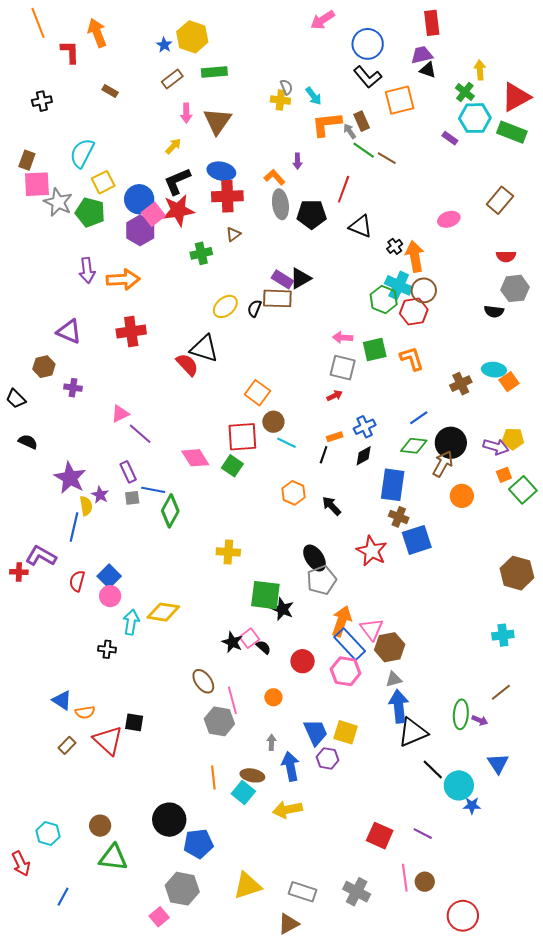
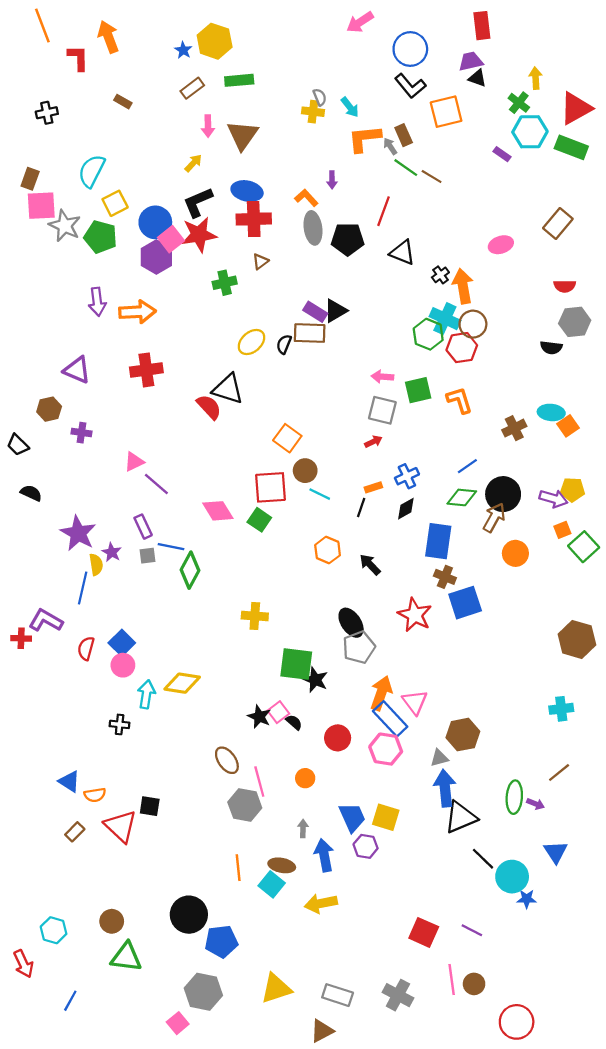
brown hexagon: (390, 647) -> (463, 735), moved

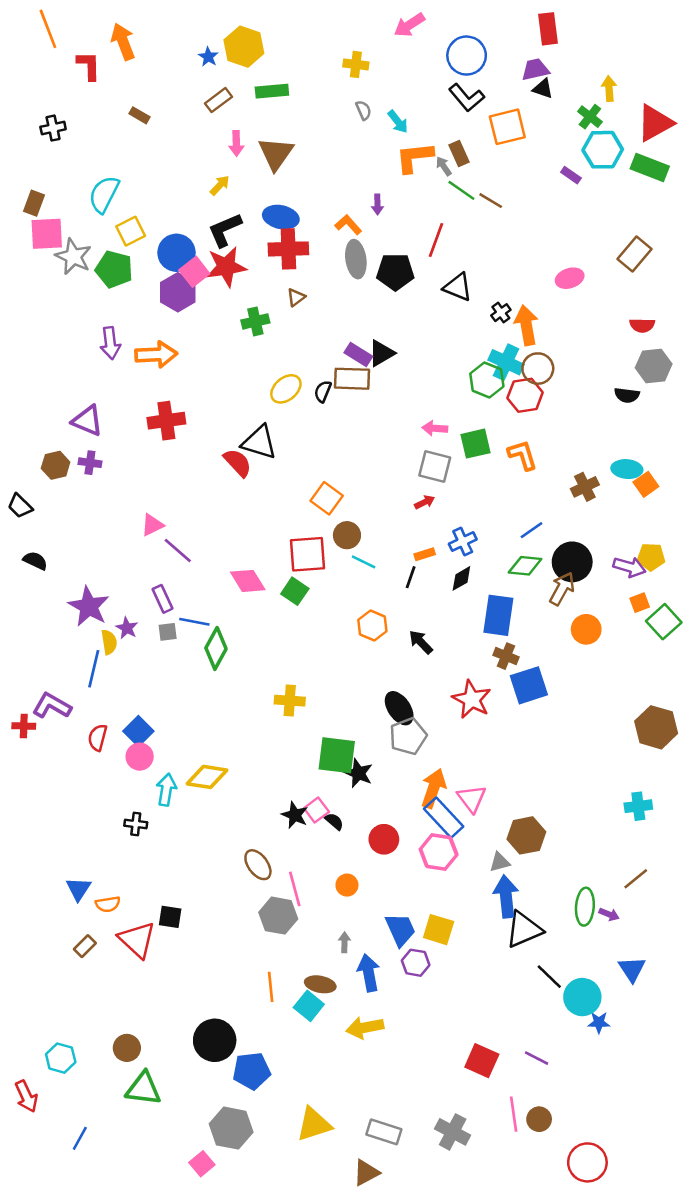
yellow cross: (313, 112) -> (356, 64), moved
purple cross: (82, 433) -> (90, 463), moved
blue triangle: (69, 781) -> (79, 889), turned 30

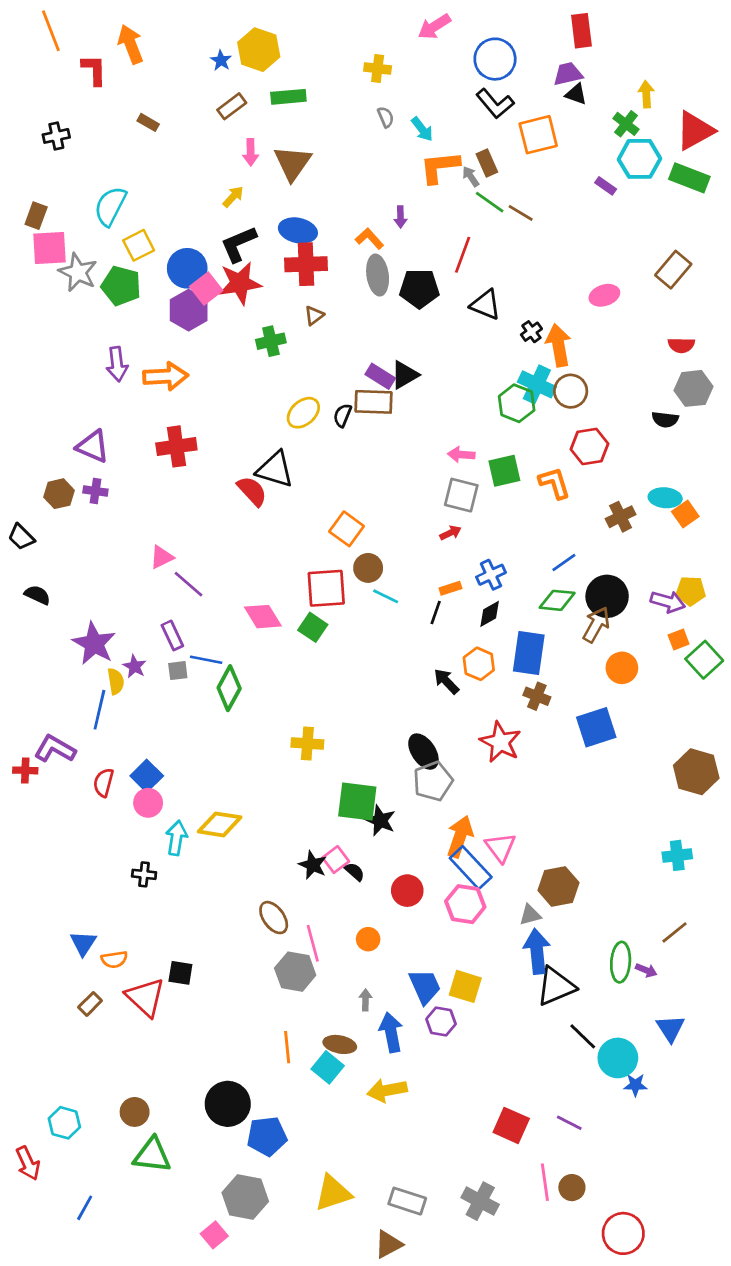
red hexagon: (525, 395) -> (590, 446), moved
orange hexagon: (372, 626) -> (479, 664), moved
blue square: (529, 685) -> (596, 727), moved

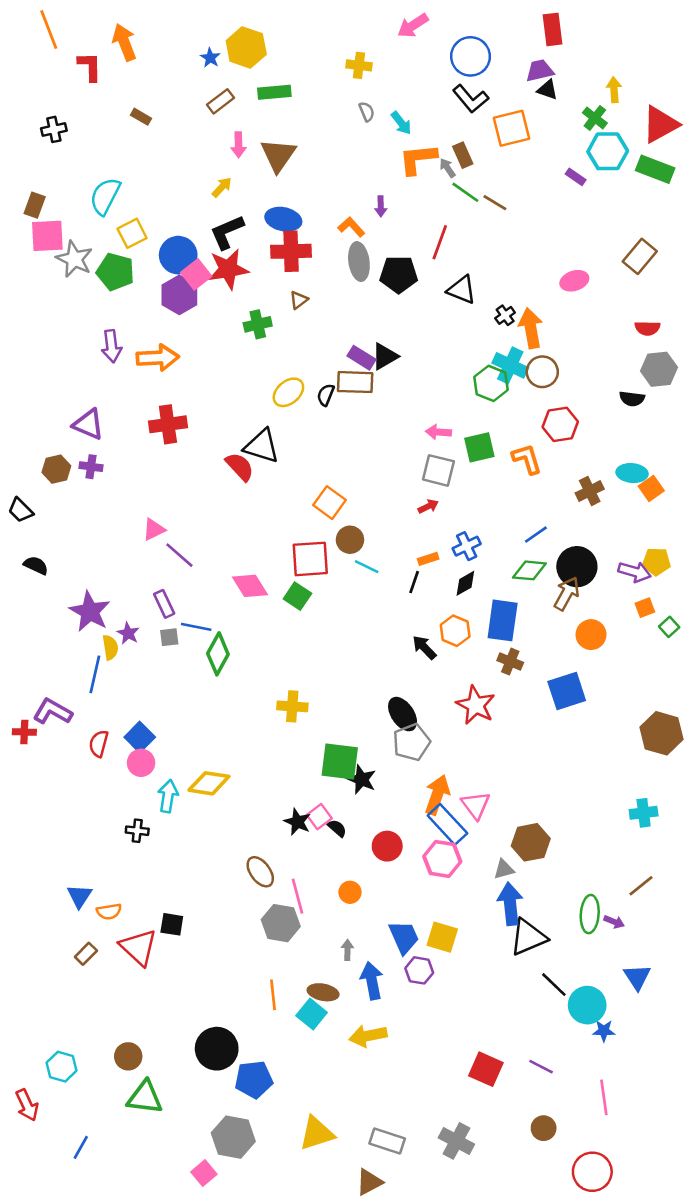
green square: (704, 660) -> (669, 627), size x0.6
pink line: (545, 1182) -> (604, 1097), moved

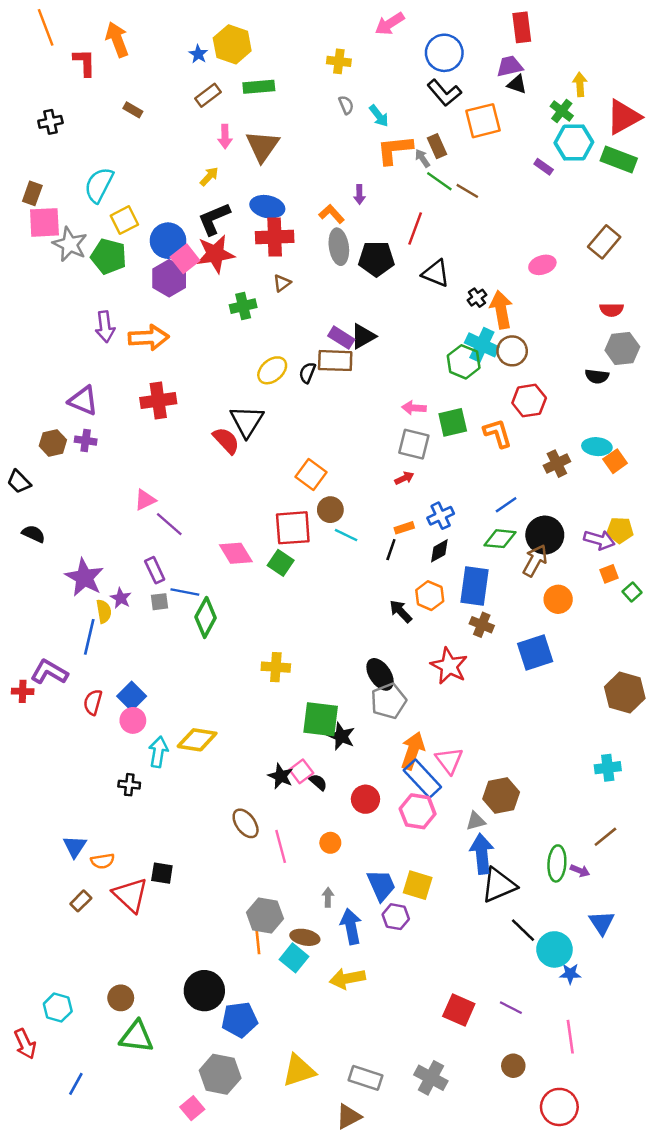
black triangle: (262, 446) -> (247, 421), turned 45
gray hexagon: (281, 923) -> (265, 915), moved

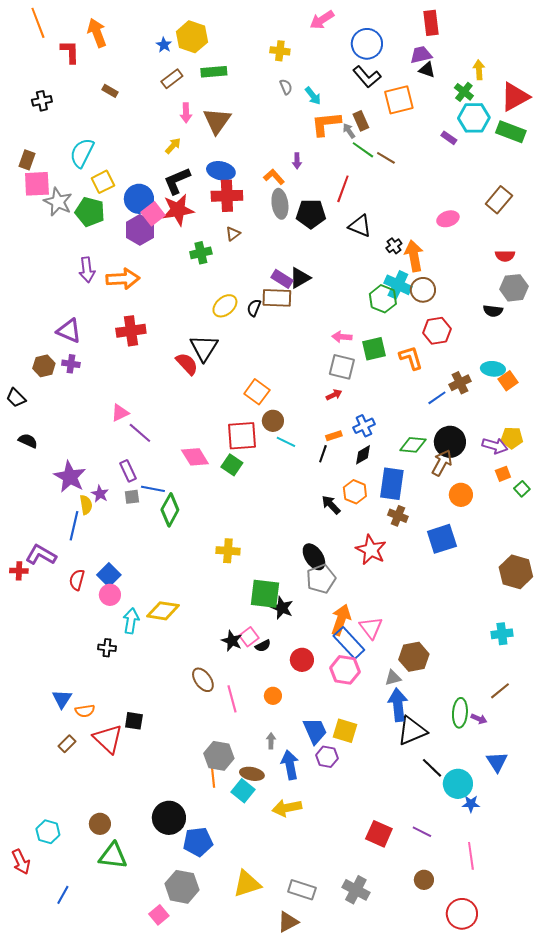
blue line: (506, 505) -> (437, 398), moved
black semicircle: (318, 782) -> (263, 646), turned 112

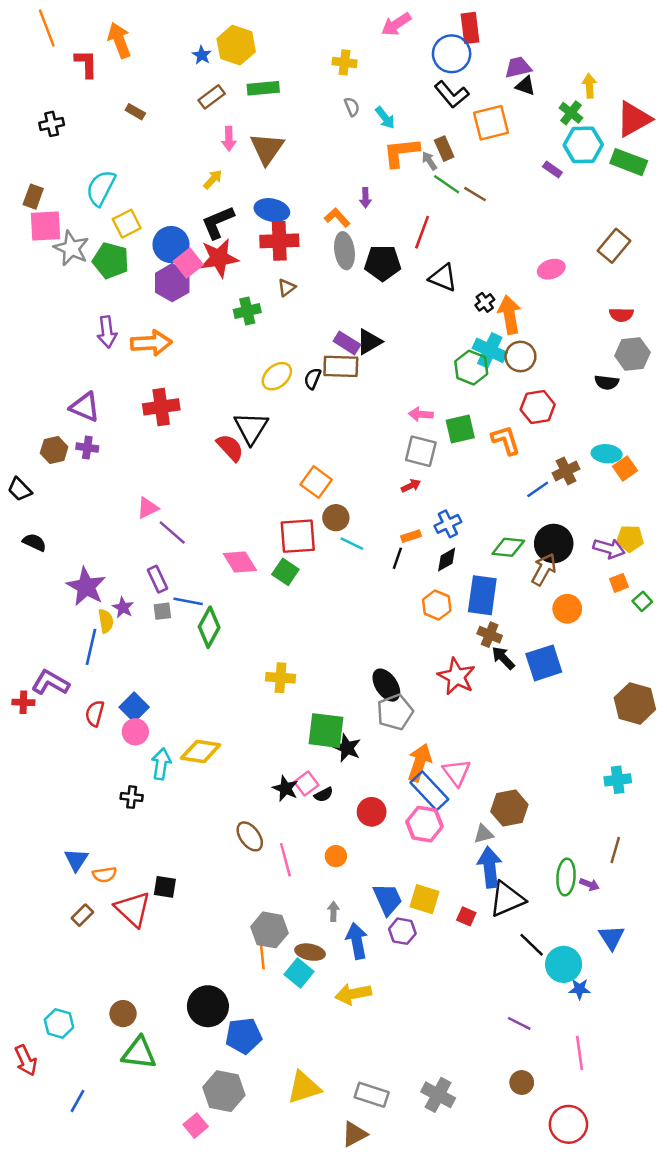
red rectangle: (431, 23) -> (470, 28), moved
black arrow: (331, 505) -> (503, 658), moved
brown line: (500, 691) -> (615, 850), turned -35
red square: (379, 834) -> (466, 916), moved, size x0.6

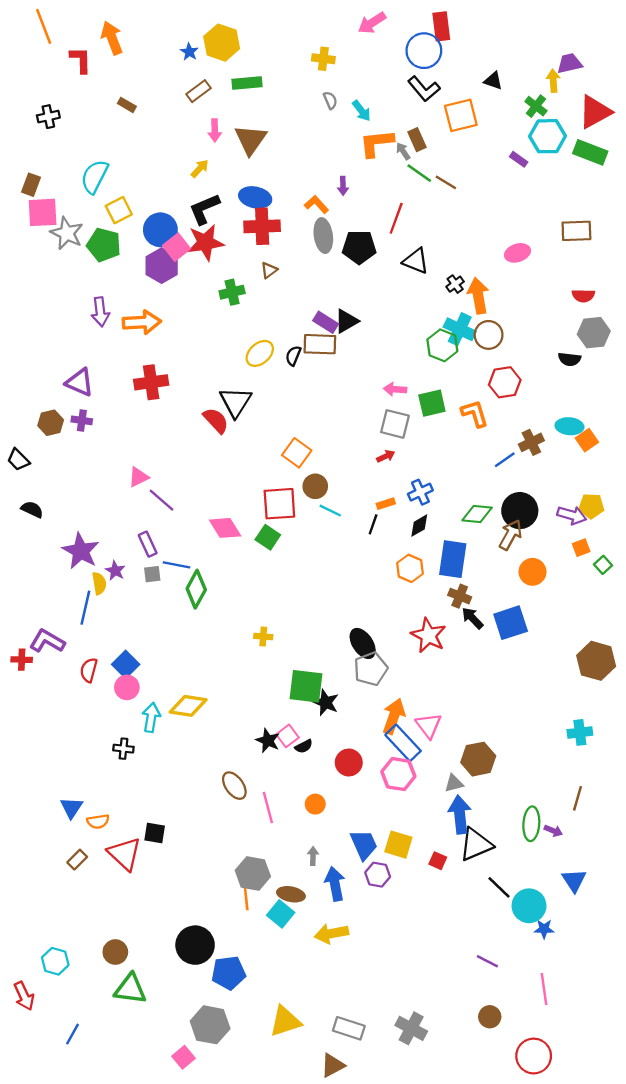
purple trapezoid: (518, 67) -> (569, 63), moved
brown rectangle: (614, 246) -> (576, 231), turned 48
yellow cross: (281, 678) -> (263, 637), size x0.7

